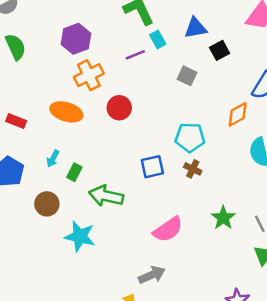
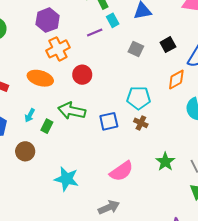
black square: (220, 50) -> (168, 45), moved
green arrow: (106, 196) -> (72, 111), moved
cyan star: (80, 236) -> (67, 179), moved

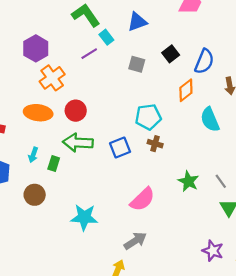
red circle: (82, 75) -> (76, 111), moved

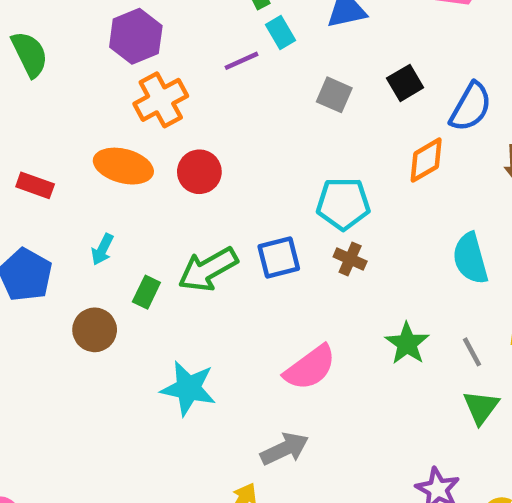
cyan semicircle: (210, 120) -> (470, 258), moved
green arrow: (78, 143) -> (208, 269), moved, turned -40
green rectangle: (54, 164) -> (146, 292), moved

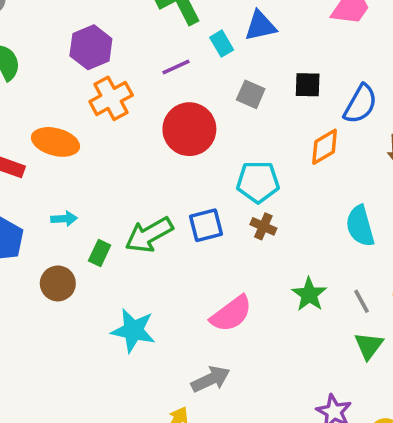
cyan rectangle: (280, 32) -> (222, 44), moved
black square: (405, 83) -> (308, 85), turned 32
orange ellipse: (123, 166) -> (55, 142), moved
red circle: (199, 172) -> (189, 129), moved, size x1.5
cyan arrow: (102, 249) -> (64, 219), turned -120

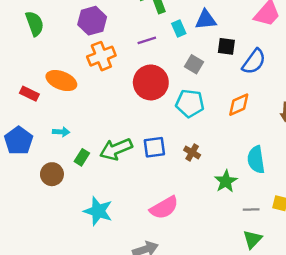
black square: (308, 85) -> (226, 46), moved
blue semicircle: (360, 104) -> (254, 62), moved
cyan pentagon: (258, 182) -> (190, 103), moved
green star: (309, 294) -> (226, 181), moved
gray line: (362, 301) -> (251, 209), turned -70

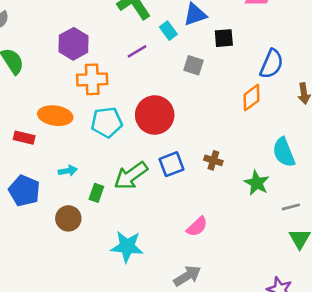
orange cross: (101, 56) -> (92, 79), turned 32
blue semicircle: (254, 62) -> (272, 64), moved
red circle: (151, 82) -> (155, 115), moved
cyan pentagon: (190, 103) -> (107, 122), moved
pink semicircle: (164, 208) -> (197, 227), size x0.7

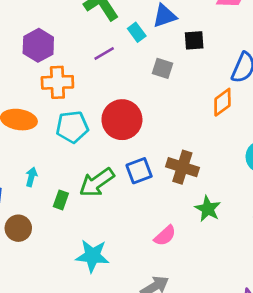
brown cross: (213, 160) -> (182, 167), size x1.6
cyan arrow: (68, 171) -> (31, 177), turned -66
green star: (257, 183) -> (208, 209), moved
brown circle: (68, 218) -> (18, 228), moved

